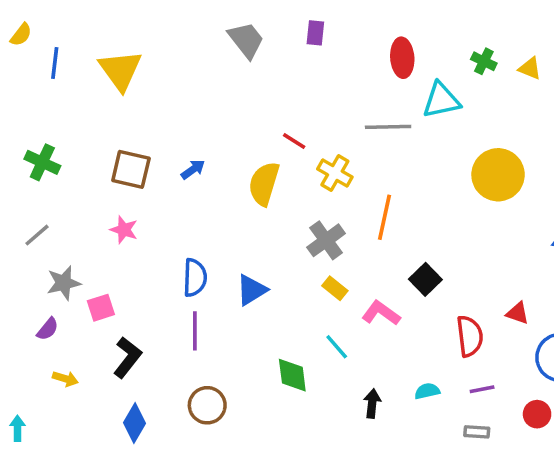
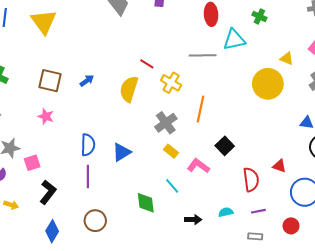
yellow triangle: (530, 68) -> (287, 59), moved
black arrow: (372, 403) -> (193, 220), turned 84

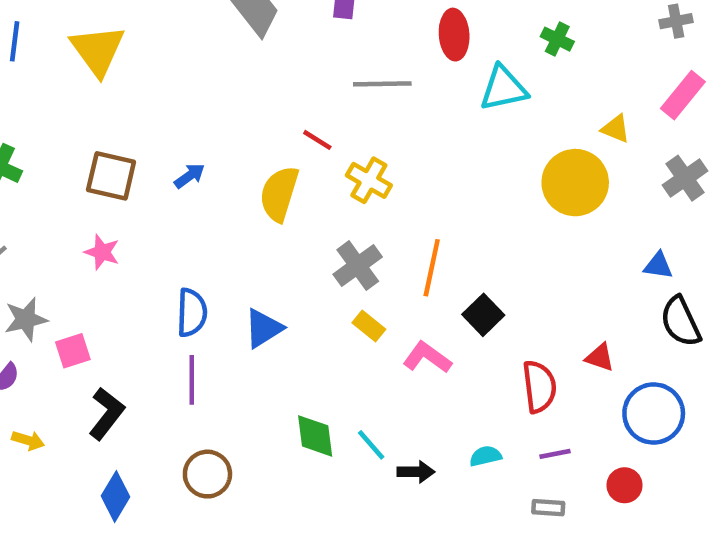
gray line: (203, 55) -> (382, 84), moved
orange line: (201, 109) -> (432, 268), moved
cyan line: (172, 186) -> (371, 445), moved

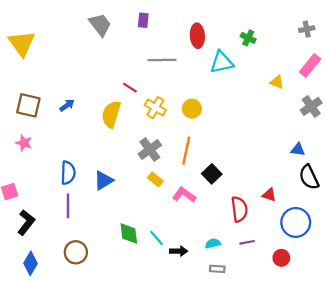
yellow circle: (575, 183) -> (192, 109), moved, size x0.6
gray rectangle: (548, 508) -> (217, 269), moved

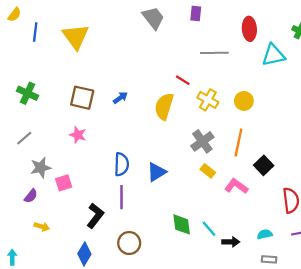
black L-shape: (26, 222) -> (95, 216), moved

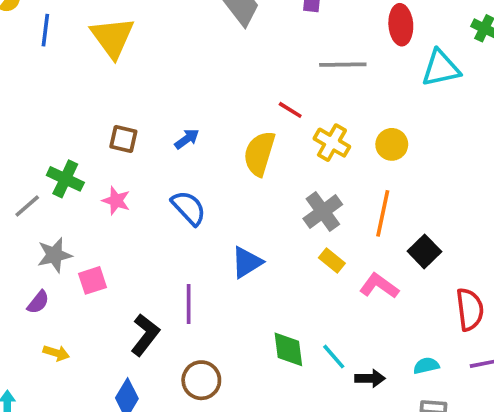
green cross: (28, 93) -> (65, 179), moved
brown square: (82, 98) -> (123, 139), size x0.7
blue semicircle: (122, 164) -> (189, 208), moved, turned -45

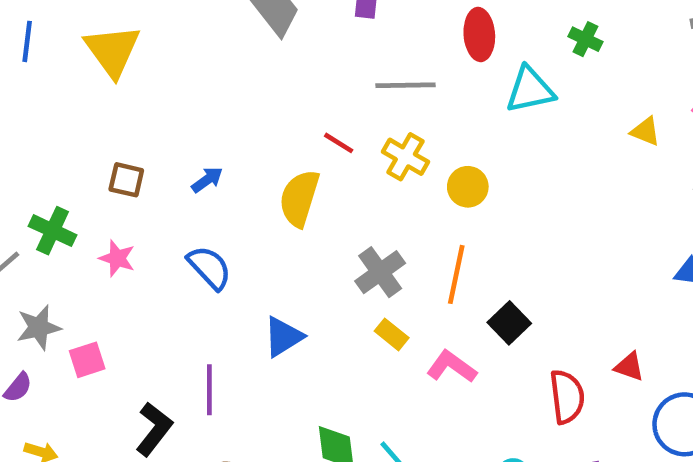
yellow cross: (332, 143) -> (405, 157), moved

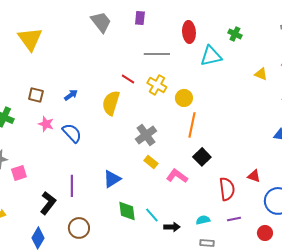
pink star: (117, 258) -> (46, 124), moved
orange line: (456, 274) -> (192, 125), moved
blue triangle: (283, 337) -> (112, 179), moved

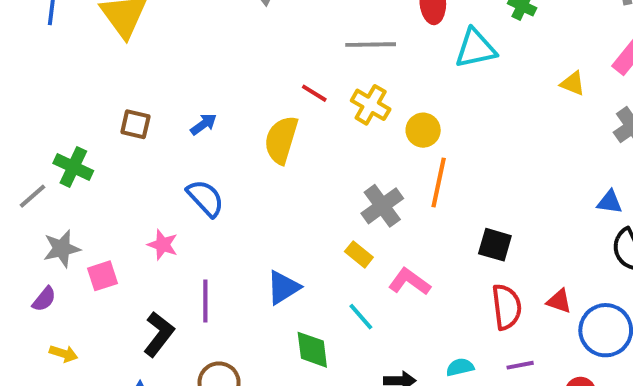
pink star: (46, 124) -> (163, 245), moved
gray cross: (146, 135) -> (382, 206), moved
black square: (202, 157) -> (495, 245), moved, turned -30
red triangle: (254, 176) -> (559, 301), moved
cyan line: (152, 215) -> (361, 317), moved

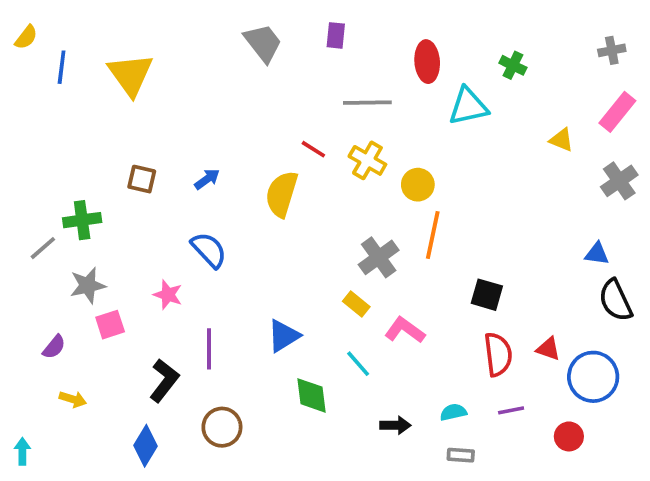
green cross: (73, 167) -> (82, 220), turned -33
gray star: (62, 249) -> (88, 285), moved

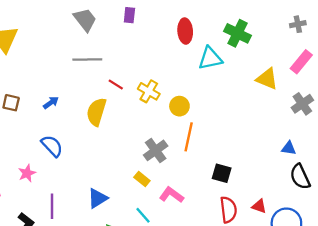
green cross: (513, 65) -> (238, 33), size x1.6
gray line: (367, 103) -> (87, 59), moved
yellow triangle: (561, 140) -> (267, 79), size x1.5
pink star: (168, 295) -> (27, 173), turned 30

